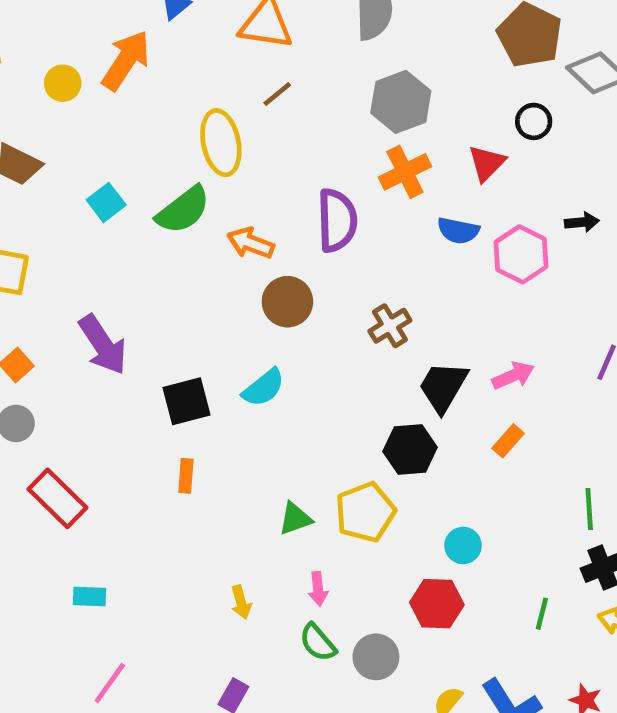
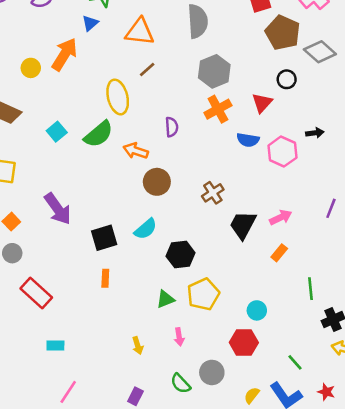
purple semicircle: (337, 220) -> (172, 127), moved, size x0.6
black hexagon: (410, 449) -> (181, 254), moved
green line: (589, 509) -> (311, 289), moved
green line: (542, 614) -> (295, 362), moved, turned -54
green semicircle: (318, 642) -> (181, 384), moved

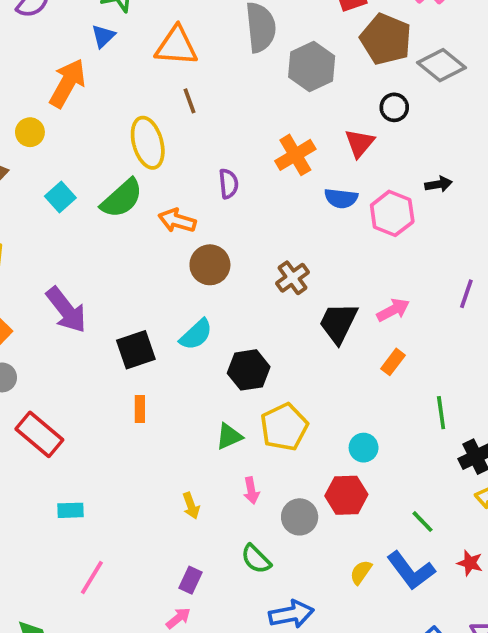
yellow circle: (31, 68) -> (30, 132), moved
brown line: (147, 70) -> (189, 101), turned -66
gray hexagon: (214, 71) -> (312, 67), moved
gray circle: (212, 372) -> (300, 517), moved

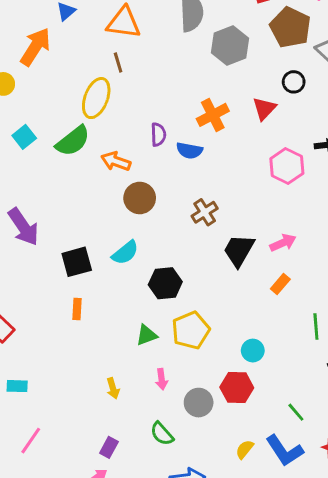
brown line: (189, 101) -> (118, 63), moved
yellow ellipse: (148, 143) -> (96, 98), turned 33
blue semicircle: (341, 198) -> (189, 150), moved

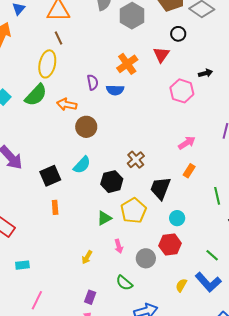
brown cross: (205, 212) -> (136, 160), moved
black trapezoid: (239, 250) -> (160, 188), moved
yellow arrow: (113, 388) -> (87, 257), turned 56

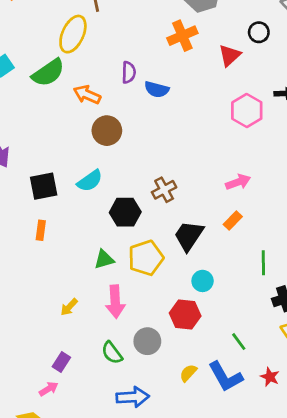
orange cross: (127, 64) -> (182, 36), moved
pink arrow: (119, 246) -> (115, 302), size x1.6
gray circle: (146, 258) -> (147, 341), moved

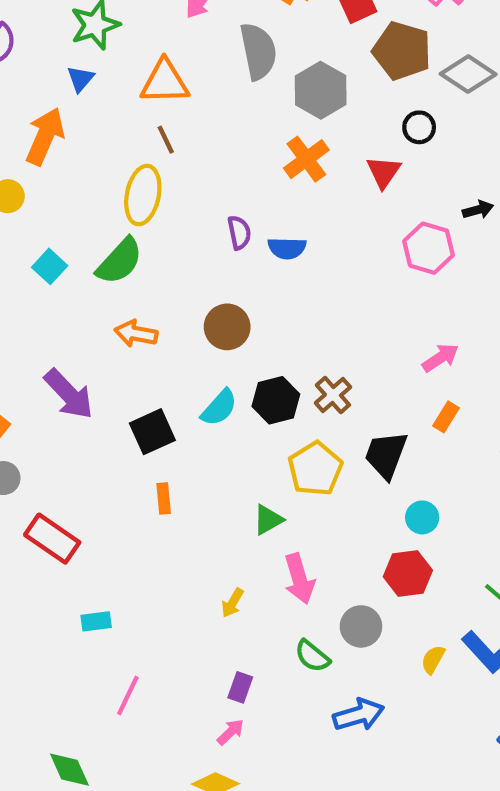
orange arrow: (87, 95) -> (136, 334), moved
black hexagon: (125, 212) -> (276, 400), moved
yellow pentagon: (146, 258) -> (315, 469), moved

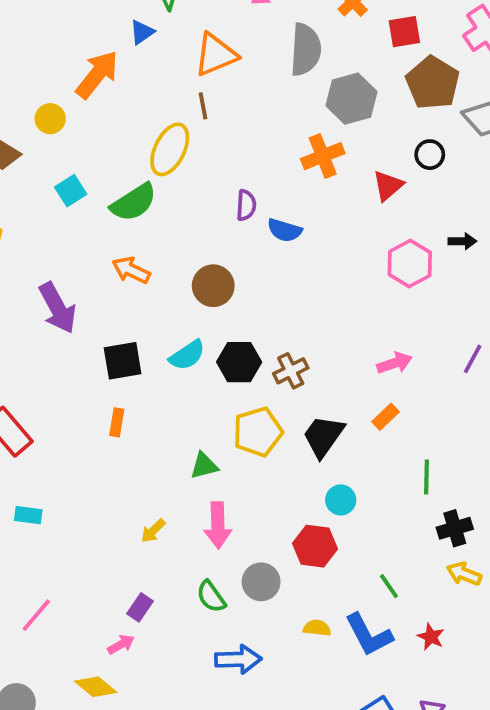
orange triangle: (165, 82) -> (216, 55), turned -36
yellow semicircle: (433, 659) -> (317, 628), turned 52
pink line: (128, 695) -> (36, 615), moved

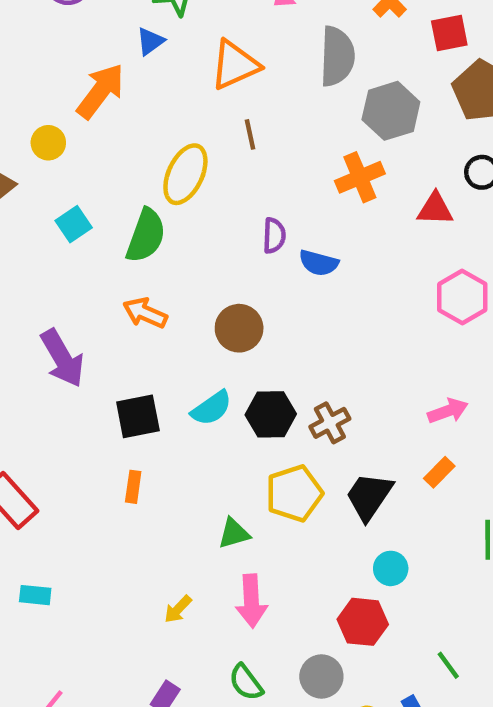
brown line: (203, 106) -> (250, 134), moved
red triangle: (388, 186) -> (435, 209), turned 44
green semicircle: (134, 202) -> (146, 236), turned -36
gray circle: (261, 582) -> (321, 676), moved

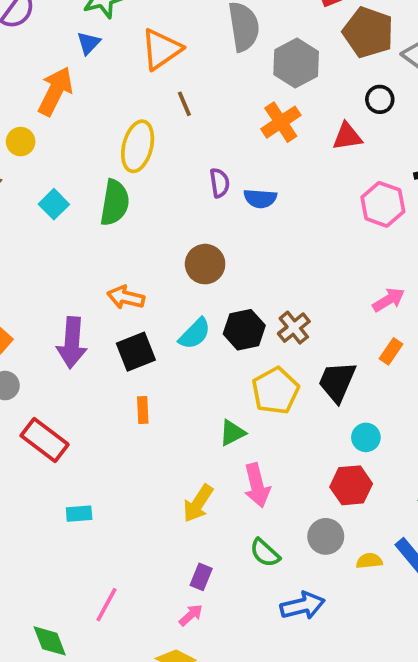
orange arrow: (145, 313) -> (126, 297), moved
purple arrow: (62, 358) -> (72, 343), moved, turned 45
yellow arrow: (178, 609) -> (198, 503), size x1.5

